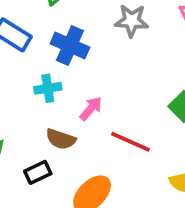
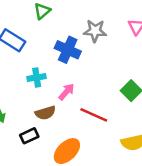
blue cross: (70, 45) -> (68, 50), moved
brown semicircle: (61, 139) -> (45, 113), turned -36

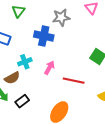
brown semicircle: (45, 113) -> (12, 78), moved
black rectangle: (29, 136) -> (22, 101), moved

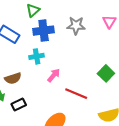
blue cross: (44, 36) -> (44, 31), moved, turned -30
cyan cross: (25, 62) -> (37, 56), moved

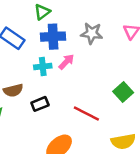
pink arrow: (54, 75) -> (66, 62), moved
black rectangle: (19, 104) -> (40, 104), moved

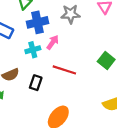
black rectangle: (40, 104) -> (36, 83), turned -40
red line: (86, 113) -> (64, 70), moved

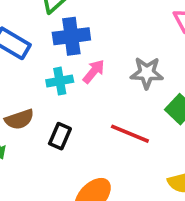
gray star: (71, 14) -> (147, 73), moved
red line: (64, 70) -> (130, 134), moved

